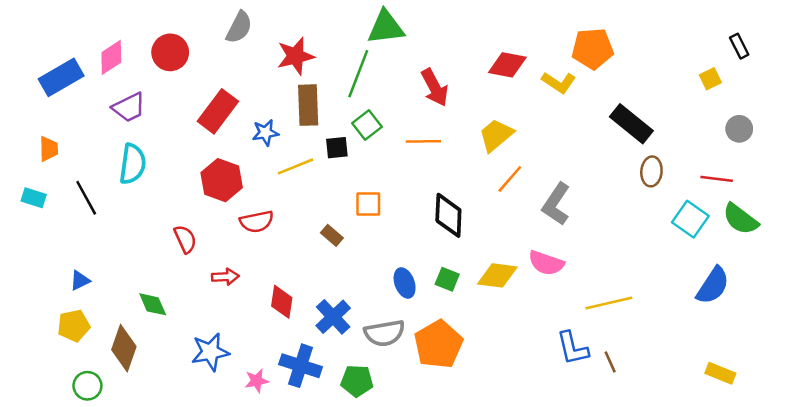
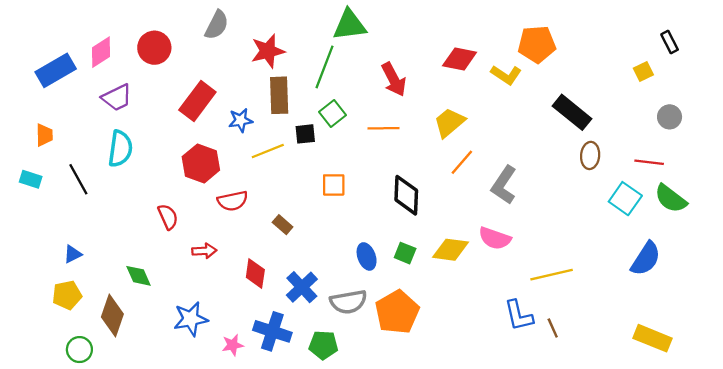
brown rectangle: (332, 235) -> (283, 225), moved
yellow rectangle: (720, 373) -> (653, 338), size x1.4

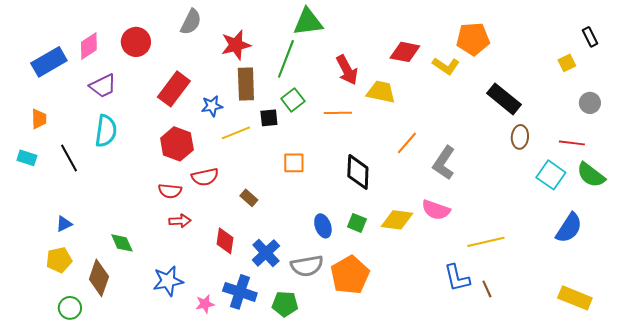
yellow trapezoid: (449, 123) -> (381, 92), moved, turned 52
red semicircle: (168, 217) -> (170, 191), moved, turned 120

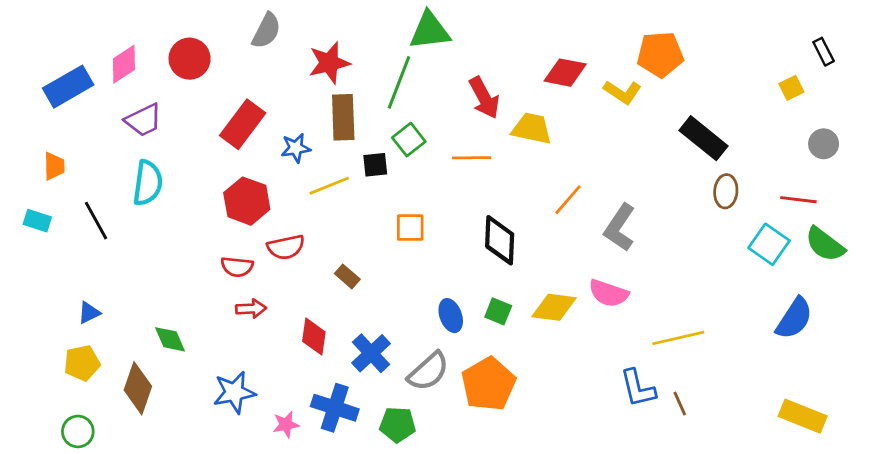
gray semicircle: (307, 266) -> (428, 371), turned -32
green circle: (70, 308) -> (78, 431), moved

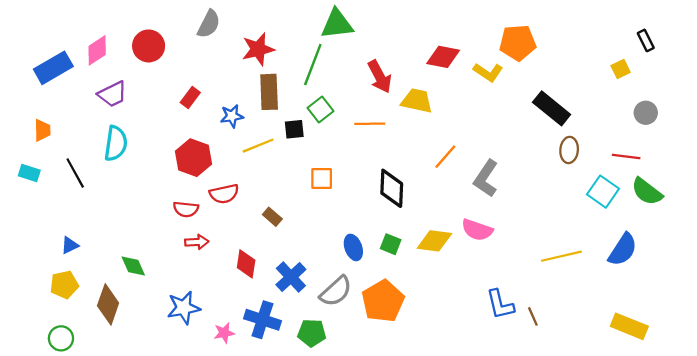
red rectangle: (243, 124) -> (190, 97), size x0.6
yellow line: (678, 338) -> (561, 256), moved

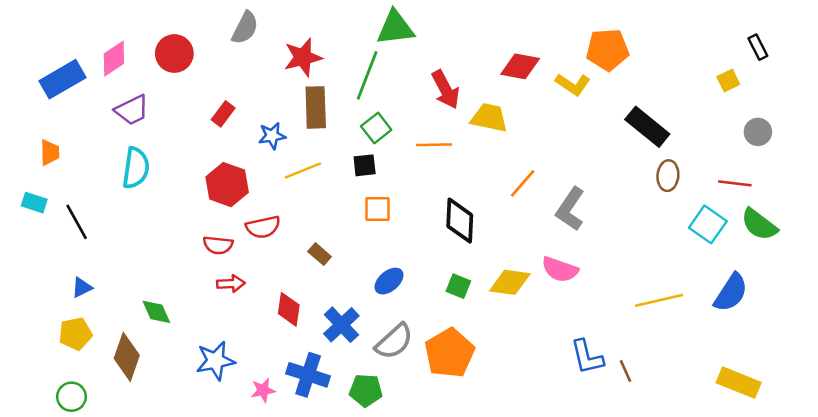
black square: (294, 129) -> (365, 165), moved
black line: (75, 173) -> (77, 222), moved
blue ellipse: (353, 247) -> (389, 281), moved, turned 70

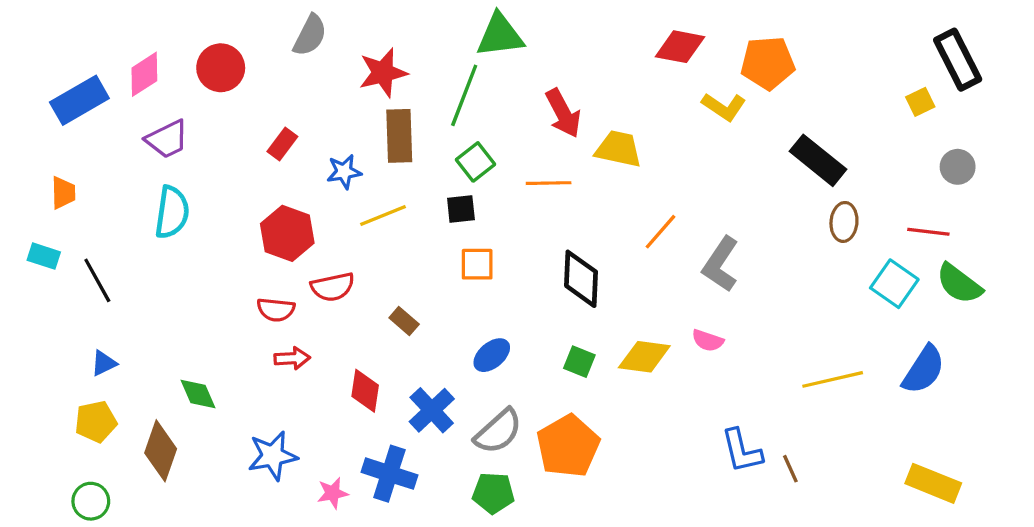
black rectangle: (758, 47) -> (958, 60), size x1.8
red diamond: (520, 66) -> (680, 47), moved
pink semicircle: (560, 269) -> (708, 340), size x0.7
green pentagon: (366, 390) -> (493, 493), moved

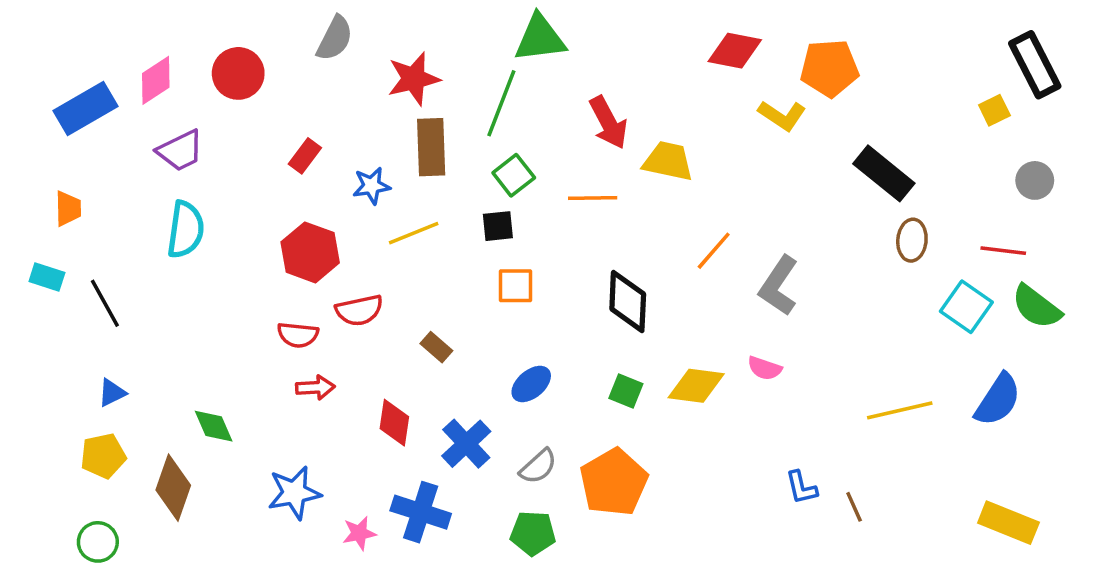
gray semicircle: (498, 431) -> (538, 466), size x0.7
blue L-shape: (742, 451) -> (801, 488), size x0.7

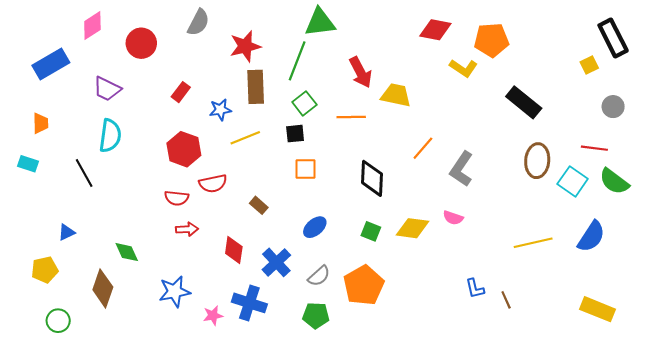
pink diamond: (156, 80) -> (92, 26), moved
purple trapezoid: (180, 151) -> (107, 89), turned 52
brown ellipse: (912, 240) -> (537, 161), moved, size x1.4
black line: (105, 303) -> (84, 173), moved
yellow pentagon: (103, 456) -> (45, 270), moved

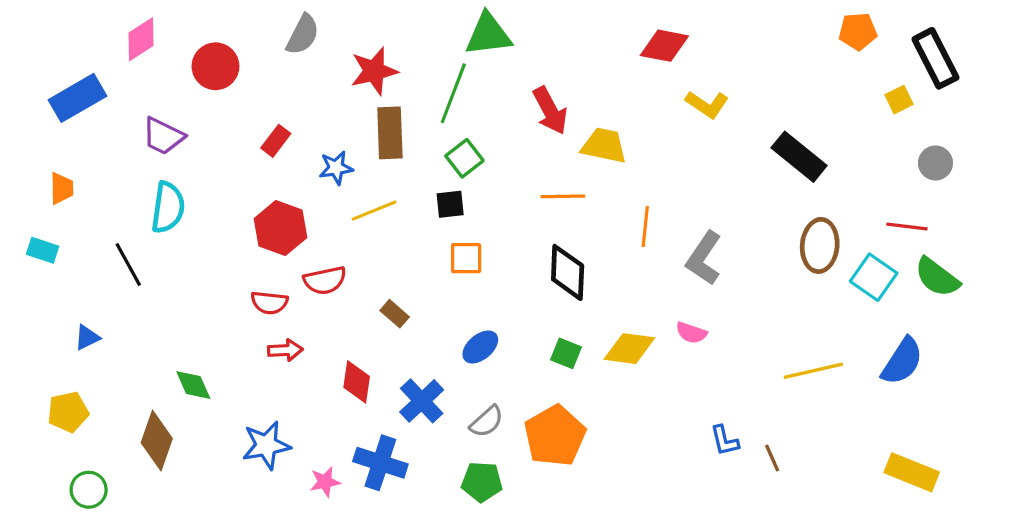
orange pentagon: (491, 40) -> (858, 31), moved, size x0.7
orange line: (351, 117) -> (563, 196), moved
orange line: (423, 148) -> (645, 226), turned -35
blue triangle: (66, 232) -> (87, 337), moved

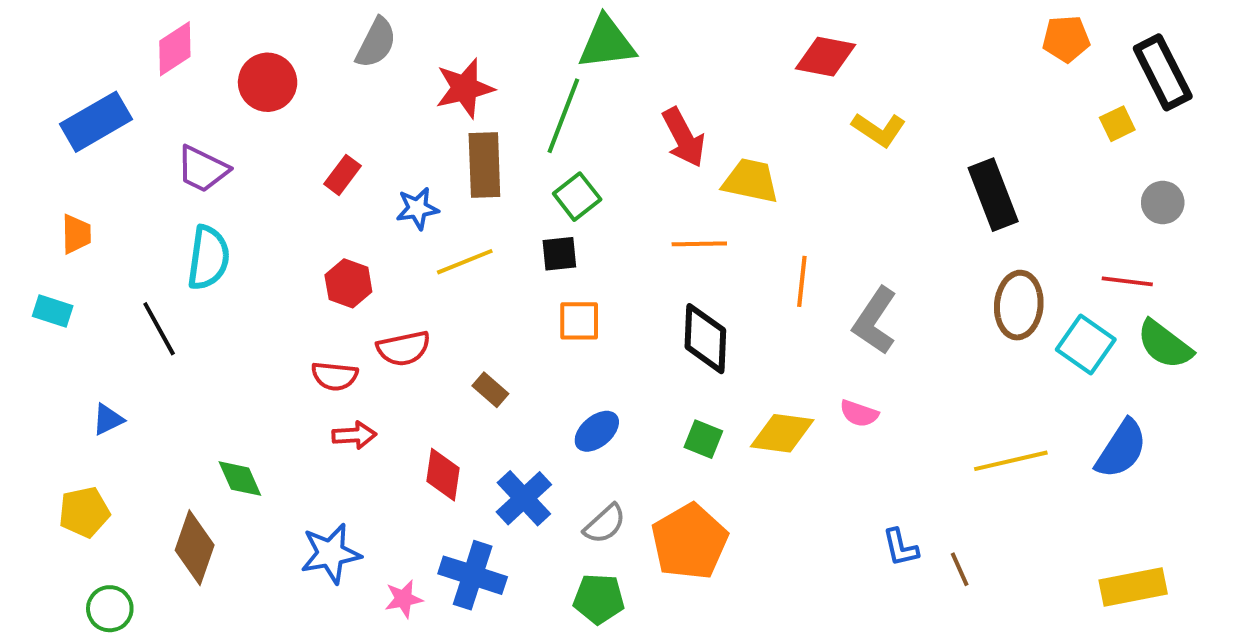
black rectangle: (799, 157) -> (993, 195), turned 30
red hexagon: (280, 228) -> (348, 283), size x0.7
yellow rectangle: (912, 472) -> (1133, 587), turned -33

